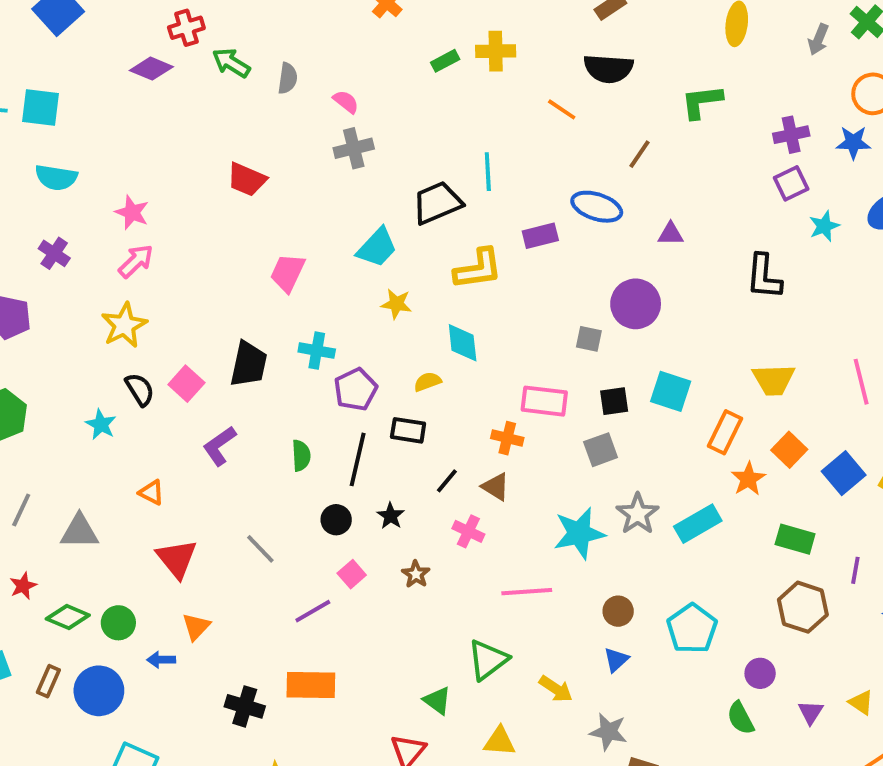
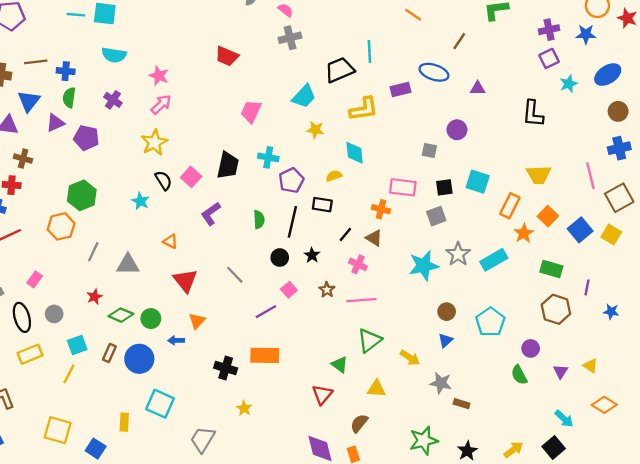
purple circle: (636, 304) -> (457, 130), size x0.7
pink line: (527, 592) -> (361, 300), moved

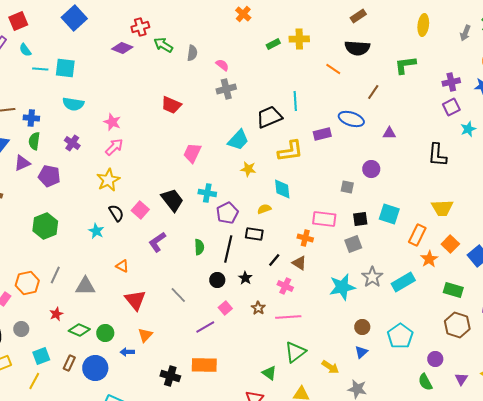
black trapezoid: (228, 165) -> (172, 200), turned -50
orange hexagon: (61, 226) -> (27, 283), moved

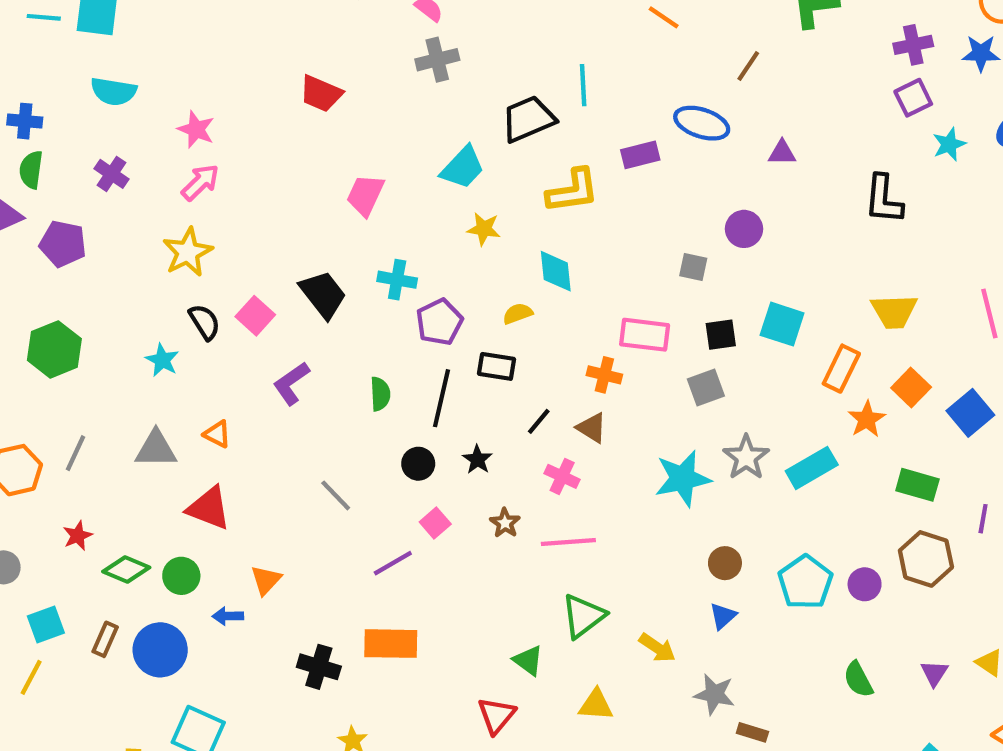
gray triangle: (85, 286) -> (156, 449), moved
red triangle: (135, 300) -> (209, 508), moved, turned -30
purple circle: (435, 359) -> (865, 584), moved

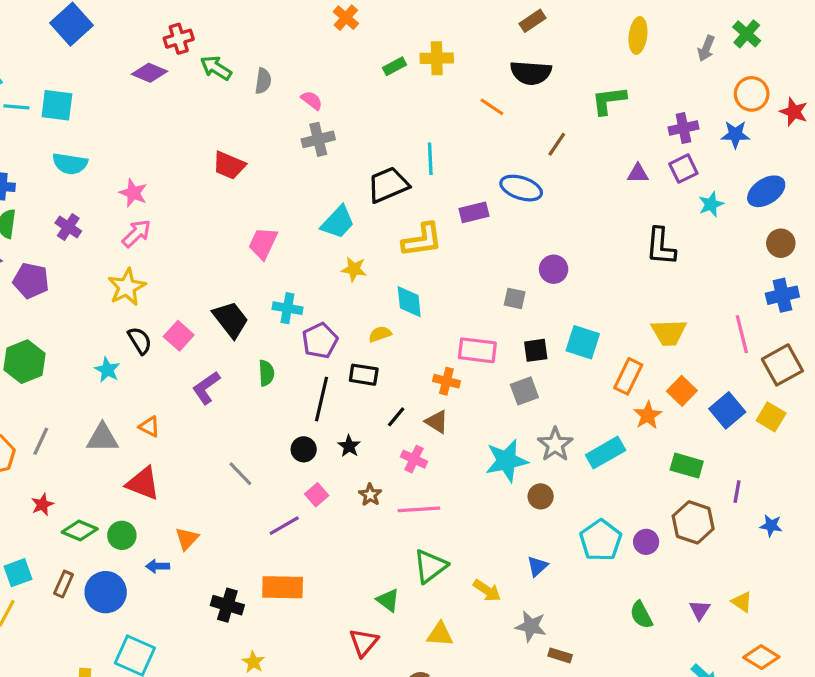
purple triangle: (782, 153) -> (638, 173), moved
green semicircle: (380, 394) -> (266, 373), moved
brown circle: (725, 563) -> (541, 496), moved

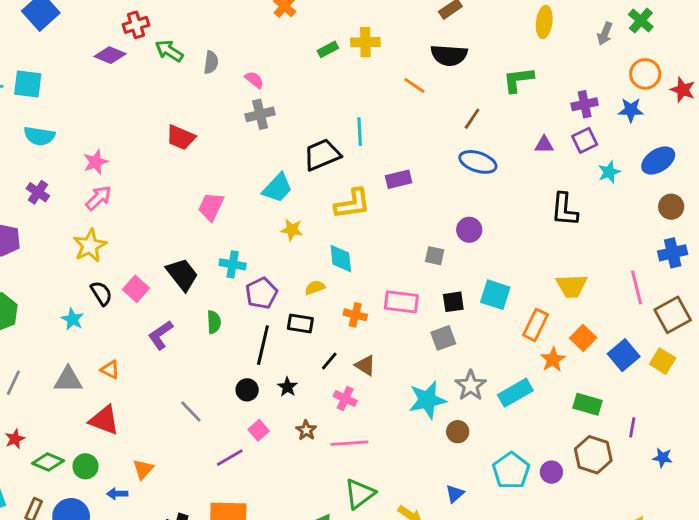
blue ellipse: (521, 188) -> (478, 162), moved
pink star: (133, 193) -> (96, 162), turned 30
orange cross: (446, 381) -> (355, 315), moved

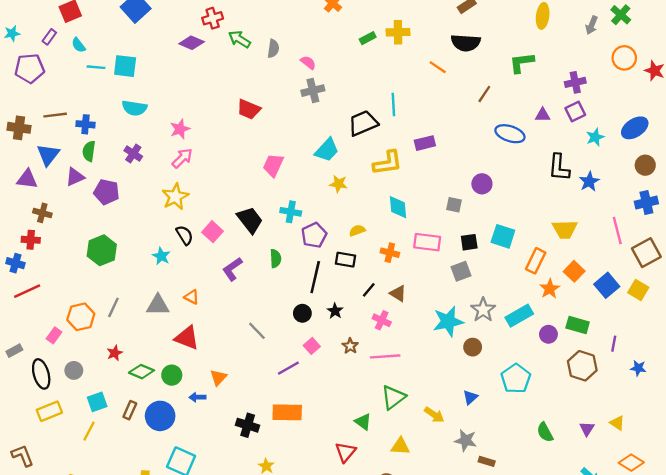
blue star: (631, 110) -> (589, 181), moved, turned -30
blue ellipse: (478, 162) -> (510, 134), moved
cyan diamond: (341, 259) -> (398, 207), moved
purple circle: (551, 472) -> (548, 334), moved

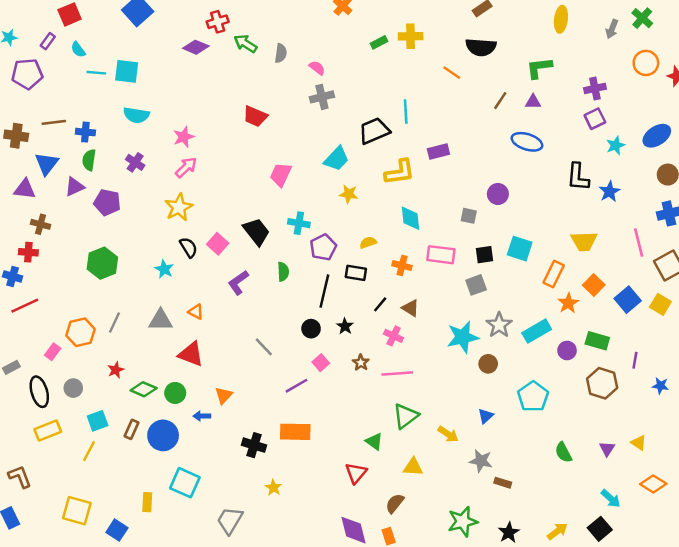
purple triangle: (543, 115) -> (533, 102), moved

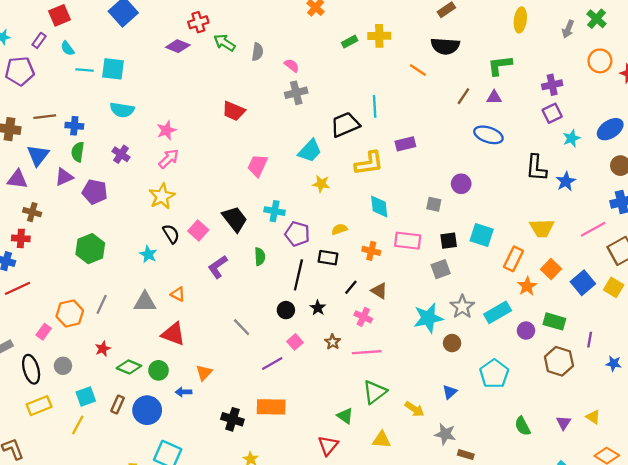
pink line: (639, 243) -> (593, 229), turned 75
purple pentagon: (323, 247) -> (297, 234), turned -30

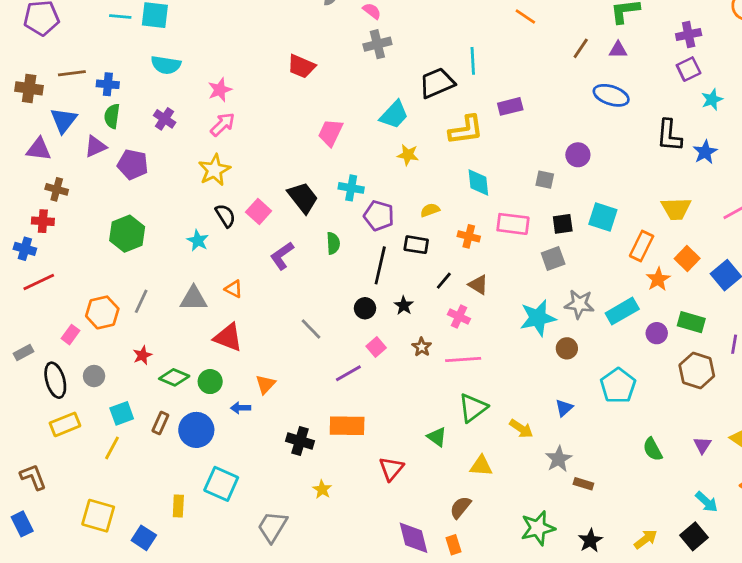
gray star: (462, 307) -> (579, 304), turned -30
gray star: (445, 434) -> (559, 459), turned 30
red triangle: (328, 445) -> (391, 469), moved

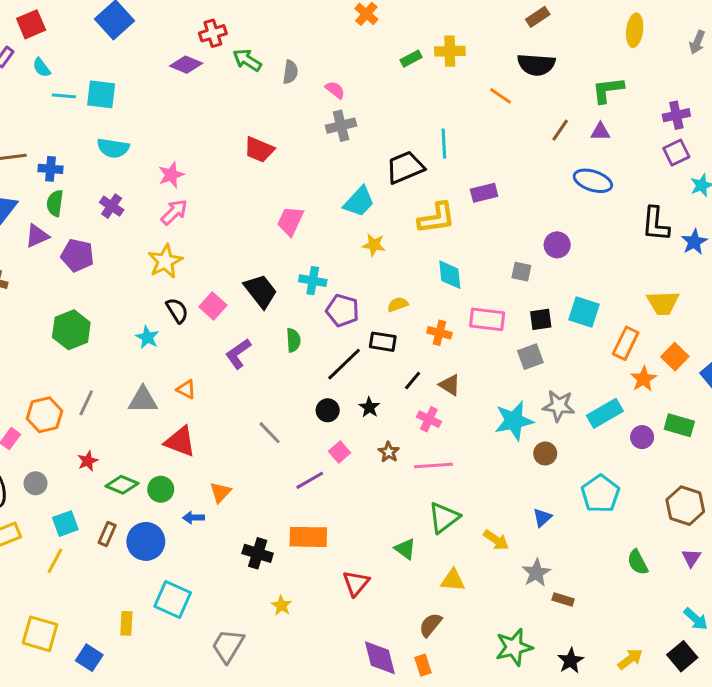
black line: (380, 265) -> (344, 364), turned 33
brown hexagon: (697, 370) -> (685, 506), moved

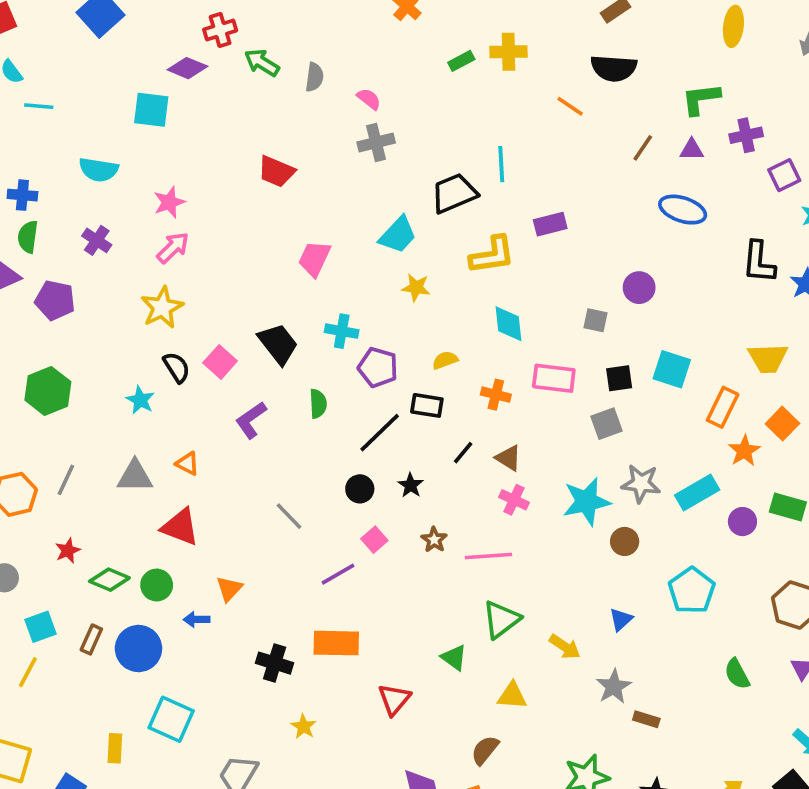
cyan square: (101, 94) -> (151, 110), moved
purple cross: (676, 115) -> (746, 135), moved
pink cross: (429, 419) -> (514, 500), moved

